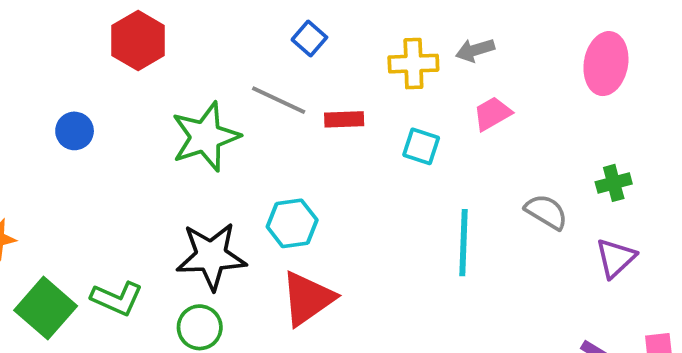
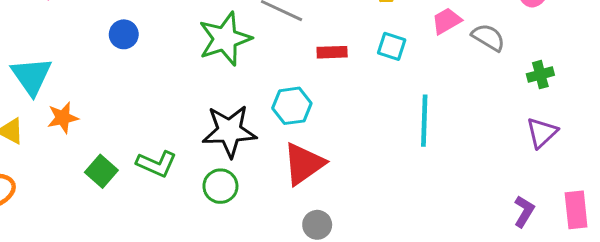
red rectangle: (344, 119) -> (332, 52), moved
gray semicircle: (546, 212) -> (488, 37), moved
green square: (46, 308) -> (101, 171), size x0.7

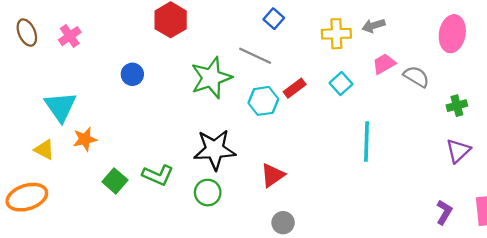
cyan square: (392, 46) -> (341, 84), turned 30
red rectangle: (332, 52) -> (295, 88), turned -35
cyan hexagon: (292, 106) -> (263, 101), moved
red triangle: (304, 164) -> (273, 175), size x0.7

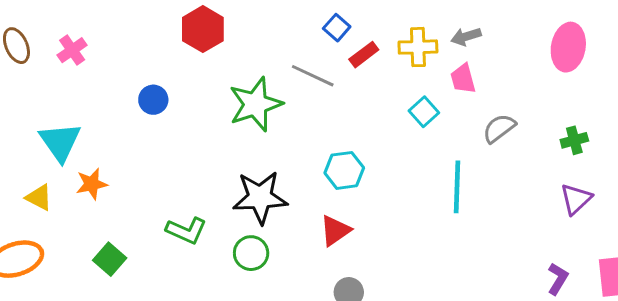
pink trapezoid: (384, 64) -> (463, 79), moved, turned -75
gray semicircle: (416, 77) -> (499, 128), moved, turned -68
red rectangle: (295, 88) -> (364, 55), moved
cyan hexagon: (263, 101) -> (344, 170), moved
green square: (115, 181) -> (110, 259), moved

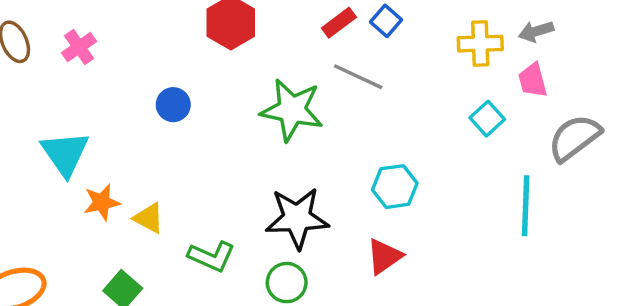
red rectangle: (364, 55) -> (339, 23), moved
green star: (256, 104) -> (292, 110), turned 30
gray semicircle: (499, 128) -> (574, 138), size x1.4
yellow triangle: (39, 197) -> (149, 218), moved

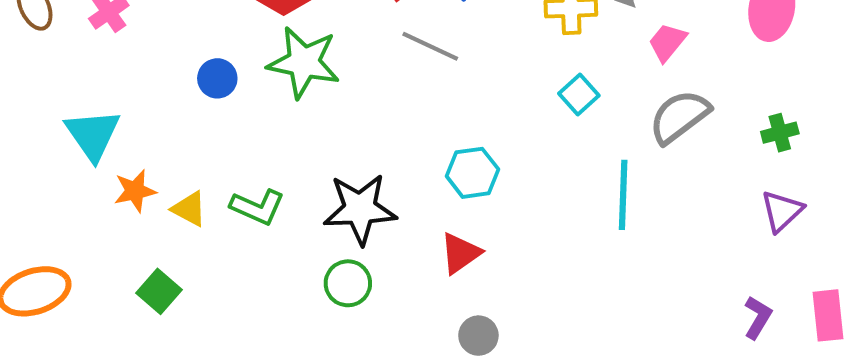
pink trapezoid: (533, 80) -> (667, 42), moved, turned 54
green star: (292, 110) -> (304, 62), moved
green L-shape: (212, 256) -> (257, 207), moved

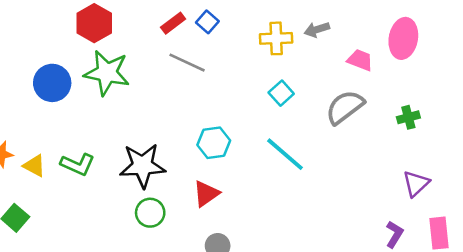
pink trapezoid: (667, 42) -> (360, 60), moved, turned 72
blue circle: (217, 78) -> (52, 83), size x1.5
cyan line: (623, 195) -> (285, 154), moved, turned -51
purple triangle: (782, 211) -> (416, 183), moved
green circle: (348, 283) -> (150, 213), moved

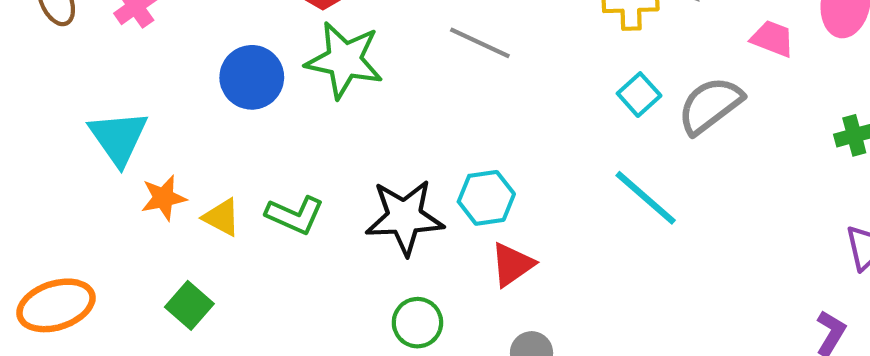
gray semicircle: (345, 107) -> (710, 105), moved
cyan hexagon: (214, 143) -> (486, 198), moved
green circle: (150, 213) -> (417, 323), moved

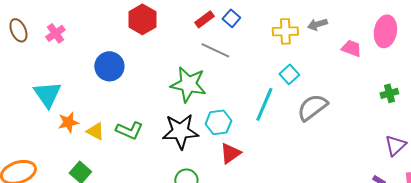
green star: (344, 60) -> (188, 84), moved
gray semicircle: (710, 105) -> (312, 107), moved
cyan line: (646, 198) -> (264, 104), moved, turned 72

